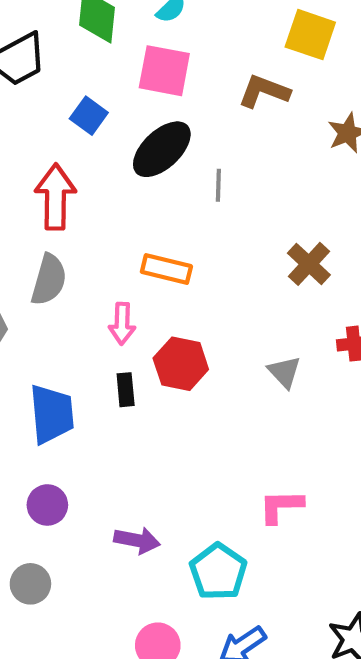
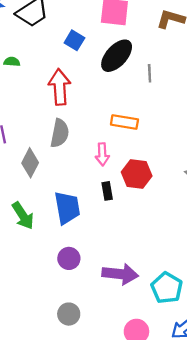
purple arrow: (137, 540) -> (120, 274), size x1.4
gray circle: (30, 584) -> (69, 314), moved

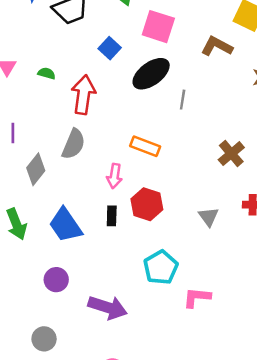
green semicircle: (12, 62) -> (47, 73), moved
blue trapezoid: (67, 208) -> (65, 225), turned 144
cyan pentagon: (167, 288) -> (161, 267), moved

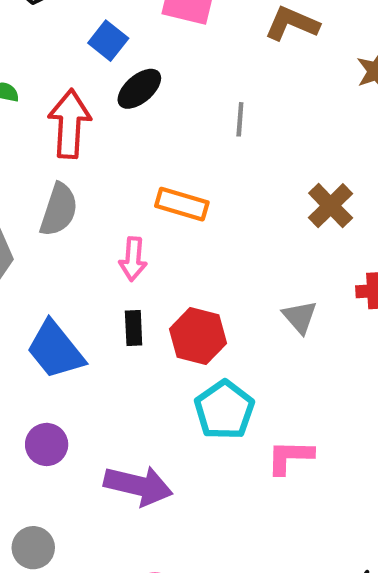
black ellipse: (151, 74) -> (139, 89), moved, size x0.7
red hexagon: (147, 204) -> (198, 336), moved

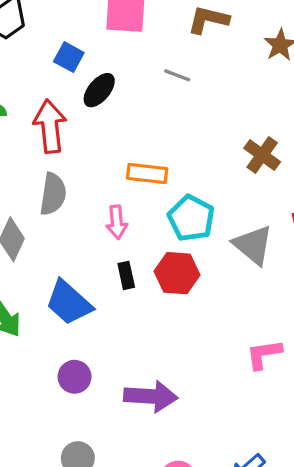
gray line: (240, 119) -> (177, 75), moved, turned -64
gray triangle: (300, 317) -> (253, 245), size x1.5
cyan pentagon: (224, 410) -> (191, 218), moved

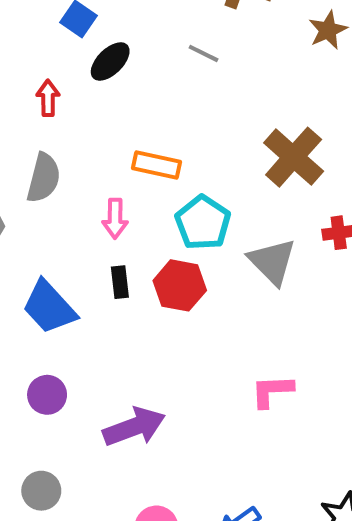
red arrow: (50, 126) -> (48, 98), size x0.6
brown cross: (262, 155) -> (294, 157), size x1.4
purple arrow: (151, 396) -> (134, 427), turned -30

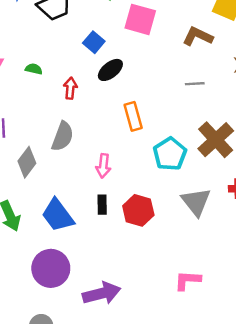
gray line: (203, 53) -> (195, 84), moved, turned -36
orange rectangle: (157, 165) -> (133, 116), moved, turned 56
cyan pentagon: (203, 223) -> (170, 154), moved
purple circle: (47, 395) -> (51, 268), size x1.6

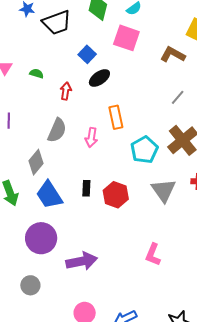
gray line: (195, 84) -> (178, 97), moved, turned -49
gray diamond: (27, 162) -> (36, 162), moved
pink arrow: (103, 166) -> (91, 137), moved
pink L-shape: (188, 280) -> (153, 255), turned -75

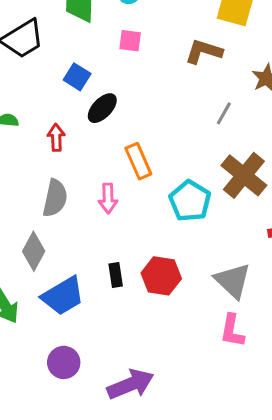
pink square: (126, 38) -> (130, 41), size x0.6
gray triangle: (164, 190) -> (233, 281), moved
blue trapezoid: (49, 195) -> (63, 296), turned -76
purple circle: (41, 238) -> (64, 362), size x0.7
pink L-shape: (153, 255) -> (232, 331), moved

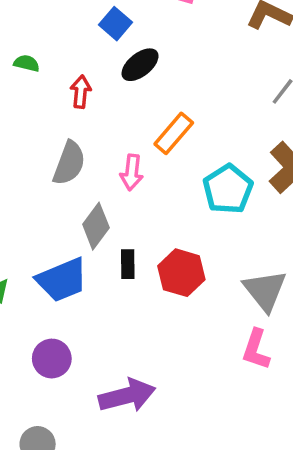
orange rectangle: (138, 161) -> (174, 133), turned 56
gray diamond: (34, 251) -> (96, 226), moved

